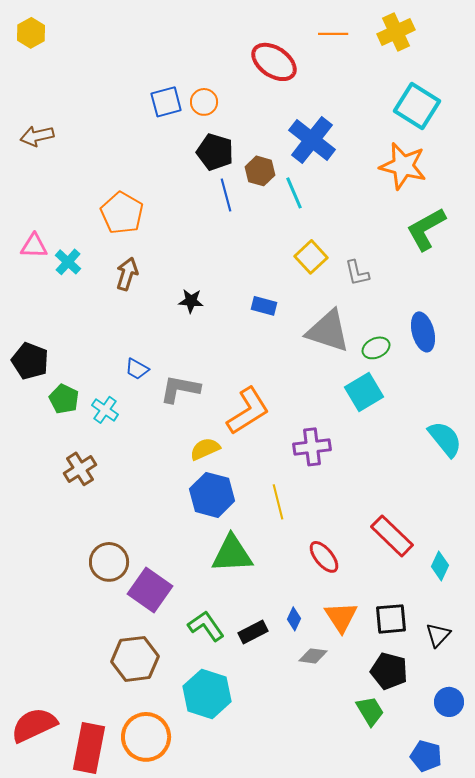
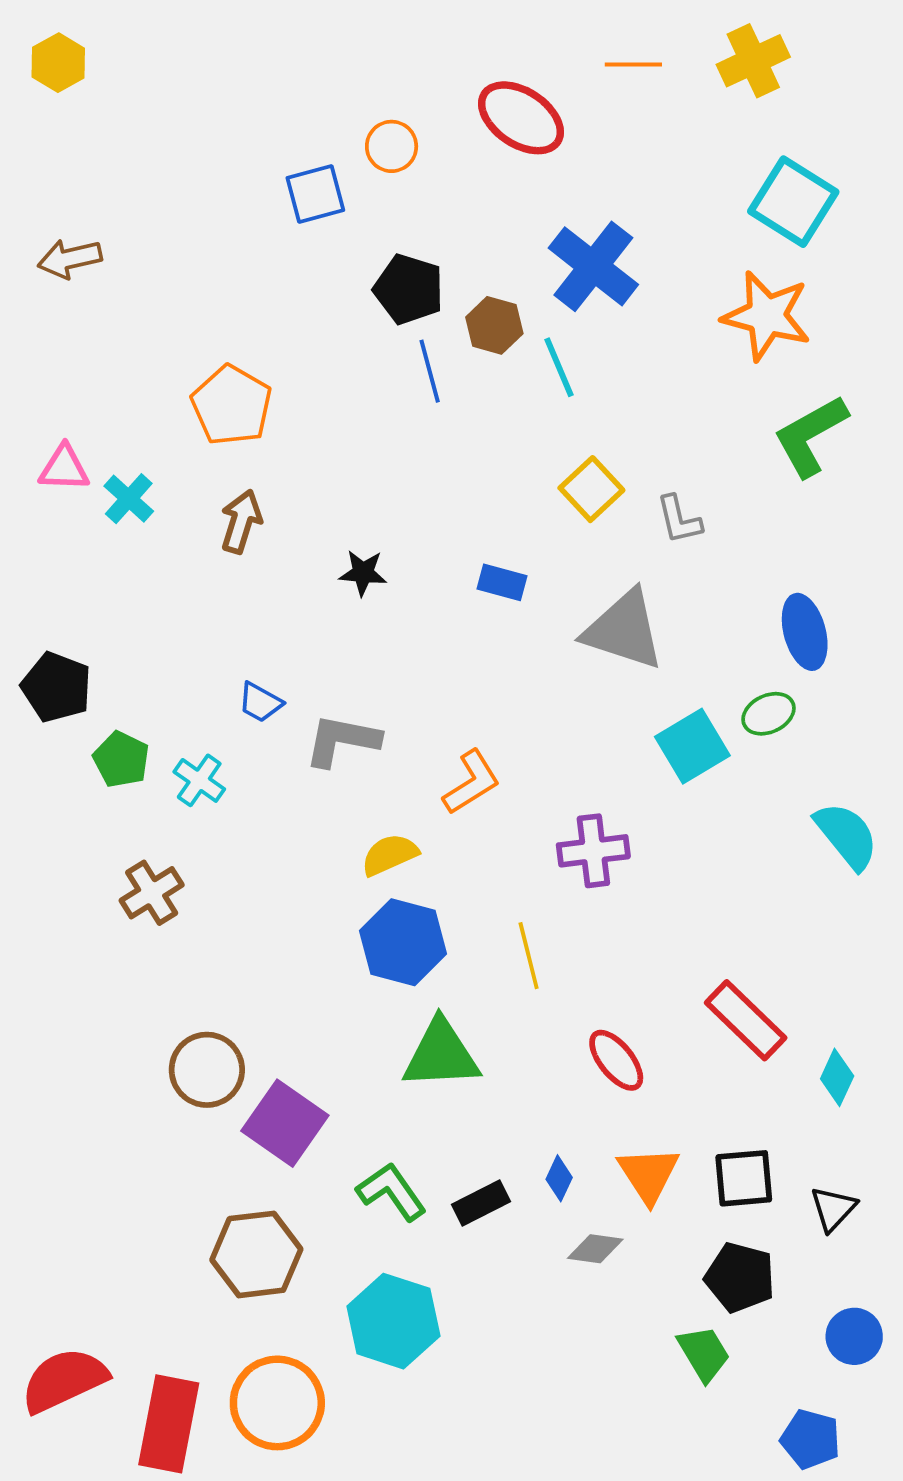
orange circle: (204, 102) -> (392, 146), moved
green ellipse: (376, 348) -> (768, 714), moved
orange L-shape: (248, 411) -> (471, 782), size x0.7

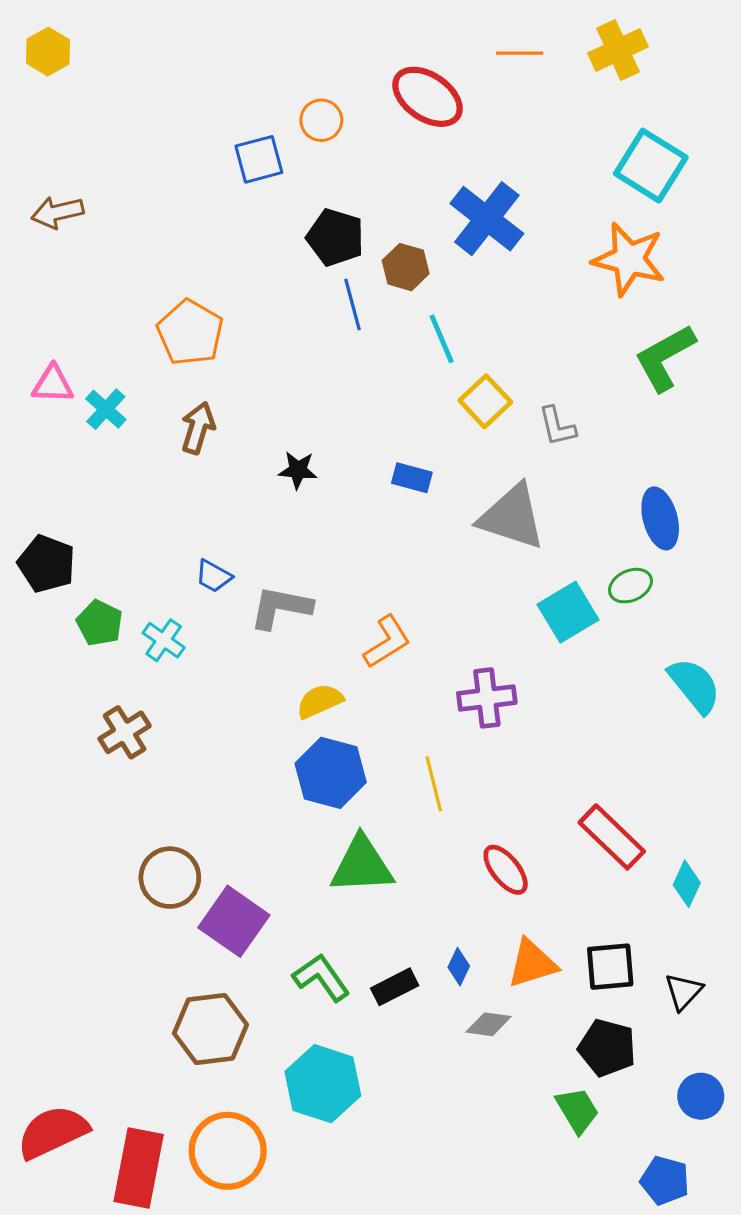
cyan line: (559, 367) -> (442, 339), moved
orange triangle: (649, 1174) -> (532, 963), turned 46

